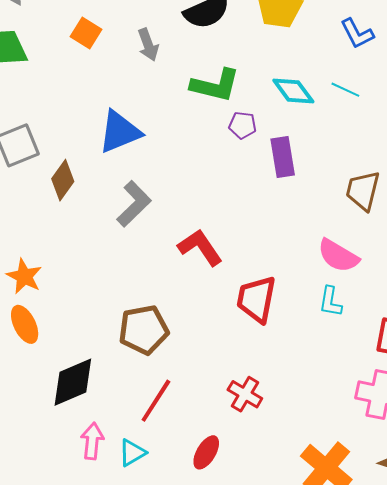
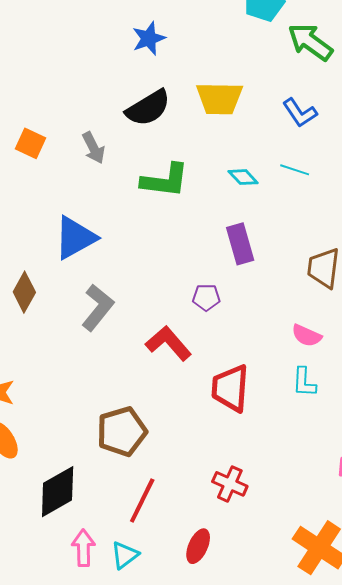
cyan diamond: (293, 91) -> (243, 177), size x0.7
purple pentagon: (243, 125) -> (206, 297), moved
pink semicircle: (338, 256) -> (307, 336), size x0.7

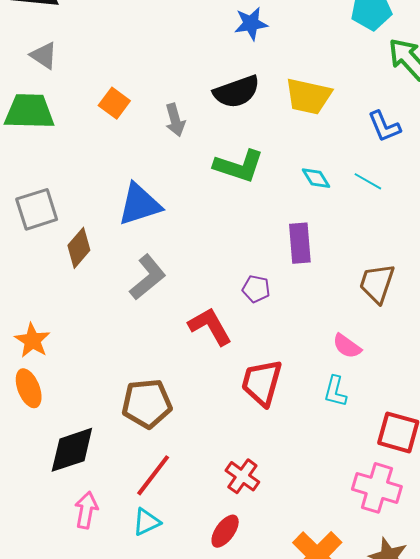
red ellipse: (198, 546) -> (225, 531), moved
cyan triangle: (125, 555) -> (147, 522), moved

